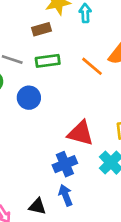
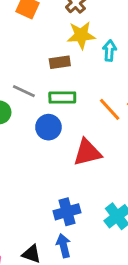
blue circle: (29, 98) -> (48, 127), moved
red triangle: (81, 133) -> (87, 152), moved, turned -36

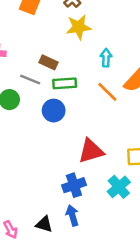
cyan arrow: (109, 51) -> (106, 58), moved
brown rectangle: (60, 62) -> (49, 62), moved, turned 36
red triangle: (87, 152) -> (91, 151), moved

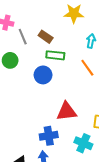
gray line: (30, 80) -> (23, 37), moved, turned 35
cyan cross: (119, 187) -> (83, 143), turned -36

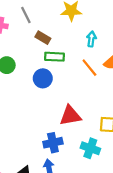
gray line: (23, 37) -> (26, 15), moved

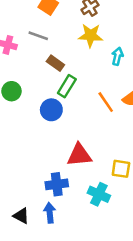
gray line: (26, 15) -> (38, 36), turned -49
cyan arrow: (91, 39) -> (117, 56), moved
green rectangle: (54, 57) -> (67, 86), turned -66

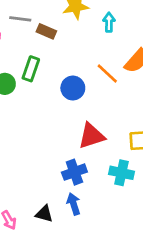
brown rectangle: (55, 63) -> (46, 31), moved
green rectangle: (67, 86) -> (31, 69), moved
blue circle: (51, 110) -> (73, 88), moved

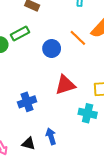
green rectangle: (31, 69) -> (20, 34), turned 42
blue cross: (74, 172) -> (27, 102), moved

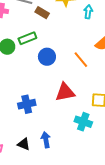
orange line: (78, 38) -> (81, 60), moved
blue circle: (52, 48) -> (47, 57), moved

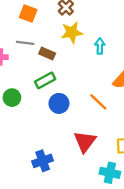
green rectangle: (27, 38) -> (45, 80), moved
red triangle: (65, 92) -> (85, 142), turned -35

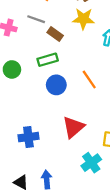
orange line: (98, 102) -> (89, 79), moved
cyan cross: (110, 173) -> (91, 163), turned 30

